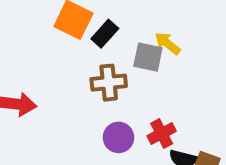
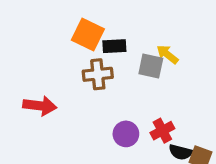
black rectangle: (105, 34) -> (114, 46), turned 45
brown cross: (109, 83) -> (98, 74), moved

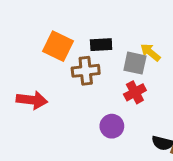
orange square: (88, 35) -> (58, 46), moved
red cross: (162, 131) -> (135, 92), moved

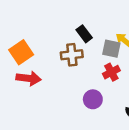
black rectangle: (101, 45) -> (84, 34), turned 56
orange square: (58, 46) -> (21, 52), moved, turned 30

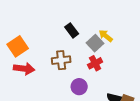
gray square: (111, 49) -> (95, 43), turned 35
brown cross: (72, 55) -> (61, 60), moved

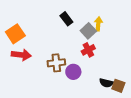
yellow arrow: (106, 36) -> (98, 24), turned 56
brown cross: (61, 60) -> (56, 63), moved

